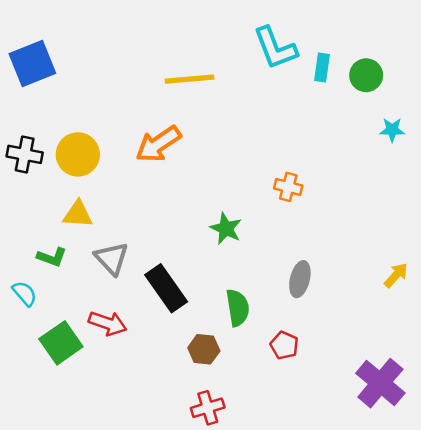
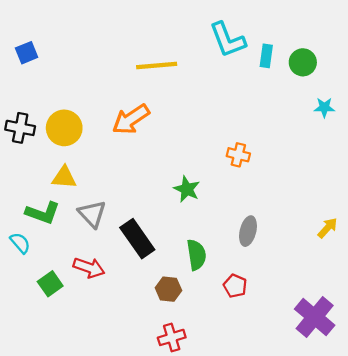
blue square: (32, 64) -> (27, 53), size x0.6
green L-shape: (52, 257) -> (43, 213), size x1.4
green square: (61, 343) -> (50, 284), size x0.7

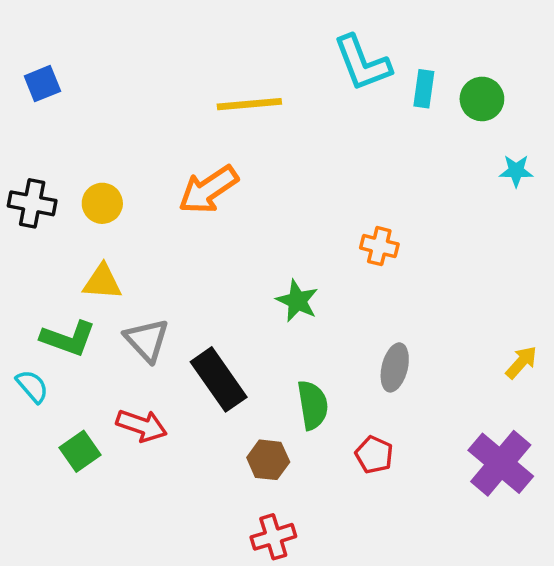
yellow circle: (64, 128) -> (102, 203), size x0.7
purple cross: (315, 317) -> (501, 463), moved

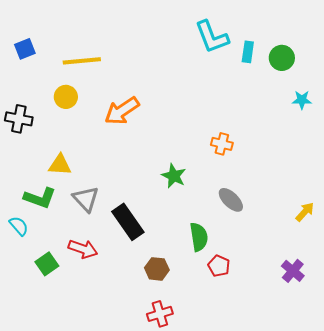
yellow line: (249, 104) -> (82, 61), moved
yellow circle: (102, 203) -> (66, 97), moved
gray ellipse: (395, 367) -> (231, 200), moved, turned -60
green semicircle: (313, 405) -> (199, 237), moved
purple cross: (501, 463) -> (293, 271), size x0.6

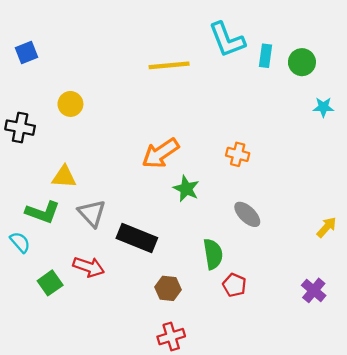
yellow line: (82, 61) -> (169, 65), moved
orange arrow: (122, 111) -> (160, 153), moved
black rectangle: (128, 222) -> (137, 238), turned -33

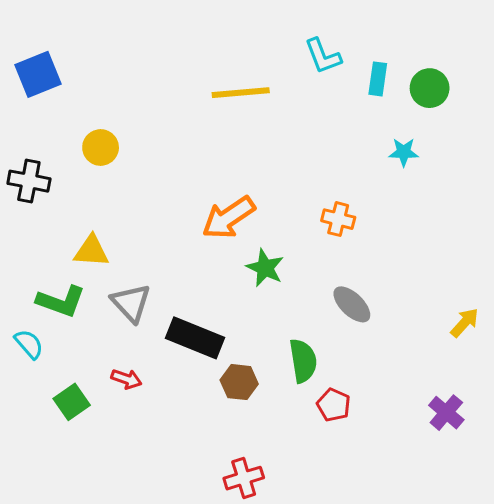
cyan L-shape: (227, 40) -> (323, 56), size x0.7
blue square: (26, 53) -> (38, 74), size x1.4
cyan star: (323, 107) -> (404, 152), moved
red arrow: (89, 267) -> (126, 379), size x0.7
brown hexagon: (168, 288) -> (239, 382), moved

